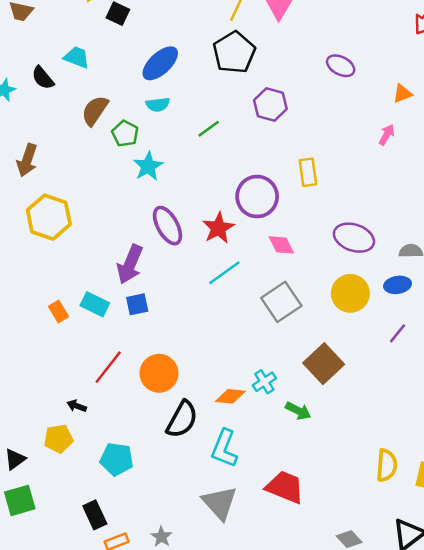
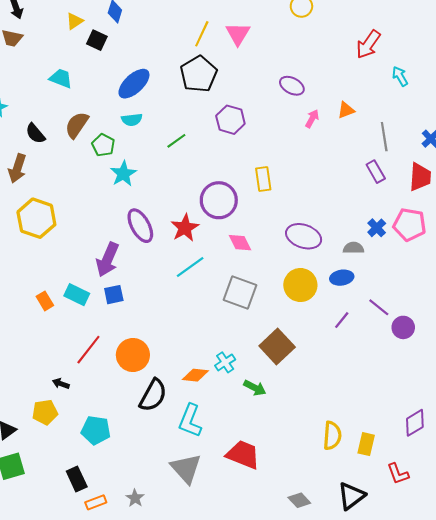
black semicircle: (43, 78) -> (35, 133), moved
pink arrow: (387, 135) -> (312, 119), moved
gray square: (281, 302) -> (240, 292), turned -36

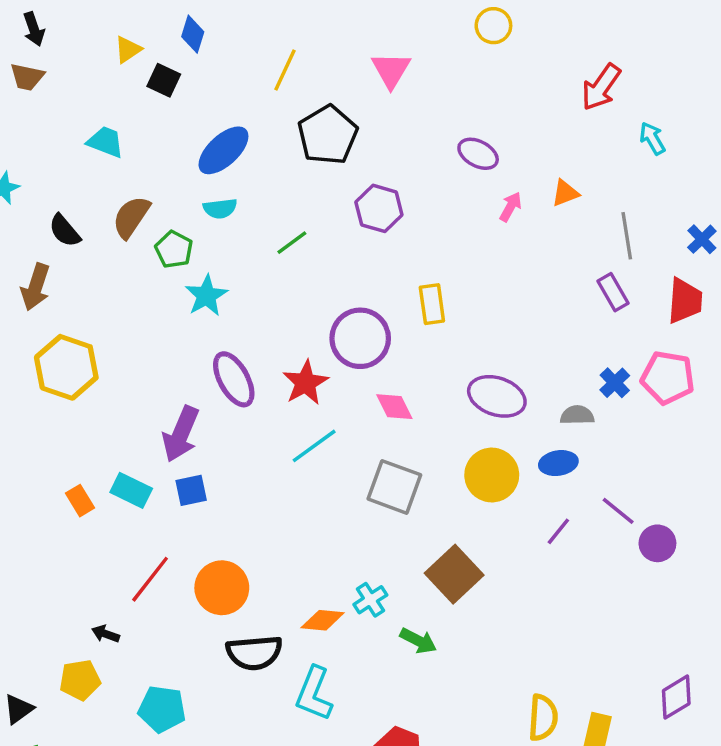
yellow line: (202, 34) -> (285, 70), moved
black semicircle: (153, 395) -> (254, 653), turned 56

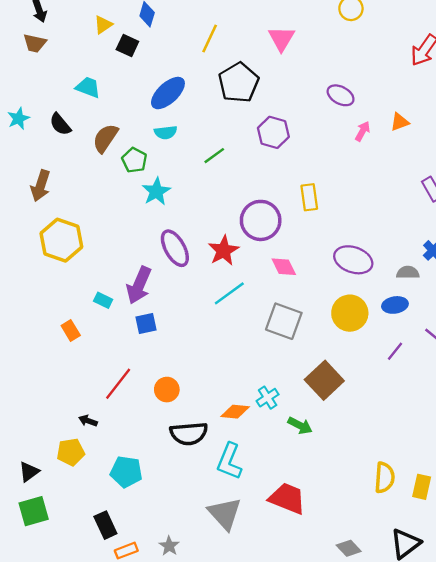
black semicircle: (65, 231) -> (60, 124), moved
cyan rectangle: (131, 490) -> (103, 300), moved, size x0.7
orange circle: (222, 588) -> (167, 390), size x0.7

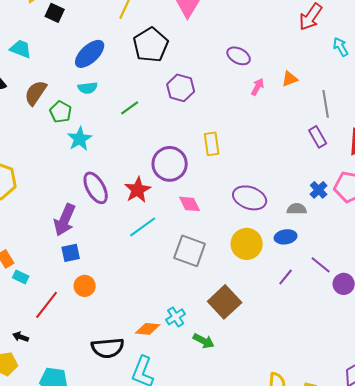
cyan rectangle: (103, 300) -> (21, 277), moved
orange circle: (167, 390) -> (85, 286), moved

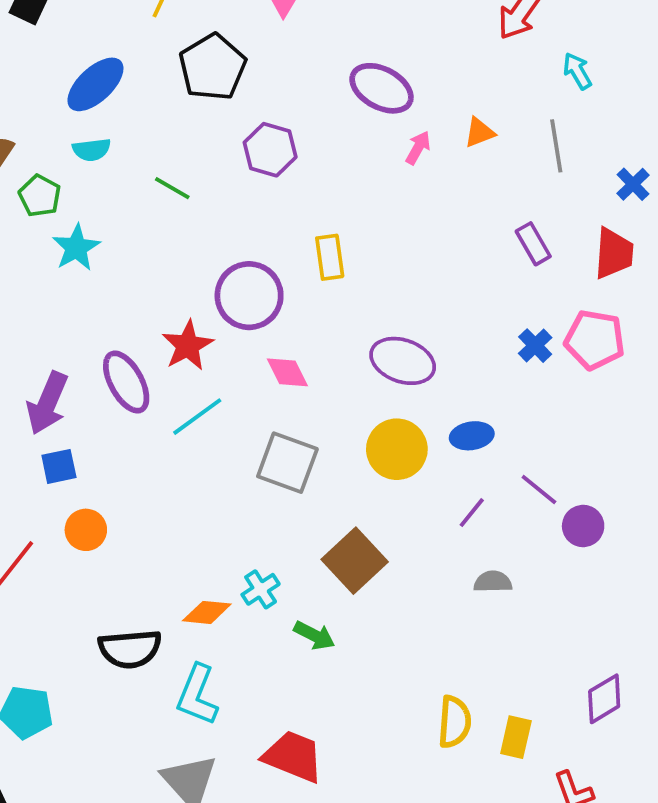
purple ellipse: (239, 56) -> (382, 88), size x1.4
gray line: (326, 104) -> (556, 146), moved
green line: (130, 108) -> (172, 188), turned 66
purple ellipse: (96, 188) -> (126, 382), moved
gray semicircle: (297, 209) -> (493, 582), moved

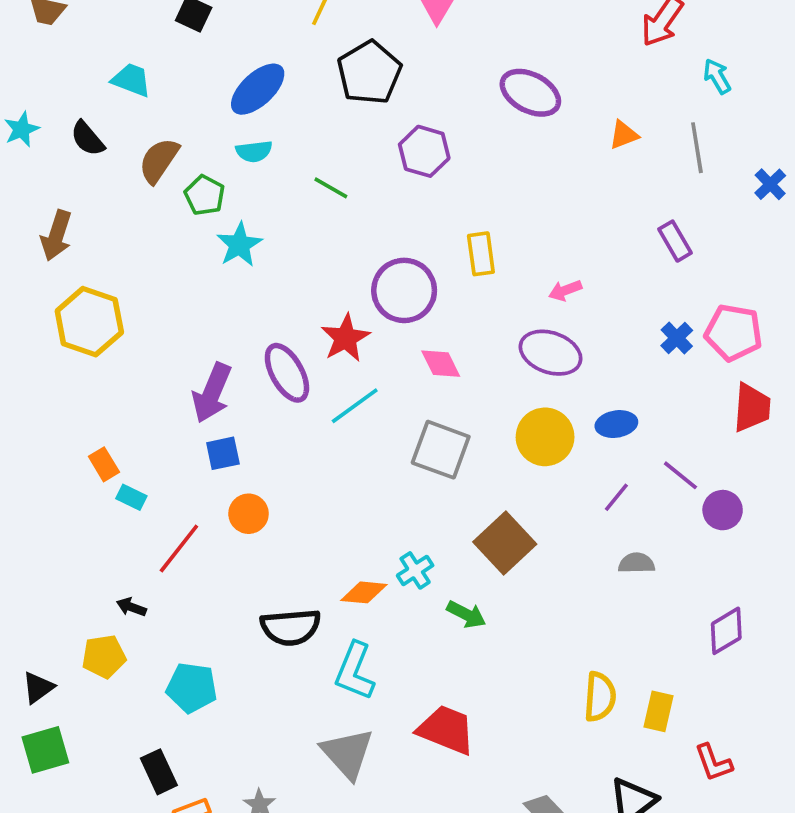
pink arrow: (418, 148) -> (565, 290), moved, turned -140
red trapezoid: (614, 253) -> (752, 408), moved
purple diamond: (604, 699) -> (726, 631), moved

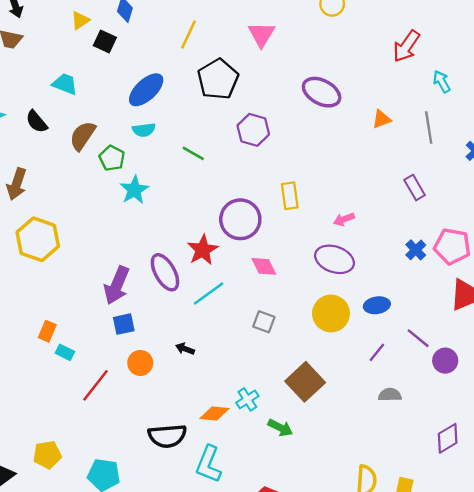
gray square: (441, 450) -> (264, 322), size x0.6
orange rectangle: (104, 464) -> (47, 331), turned 54
black arrow: (131, 607) -> (185, 349), moved

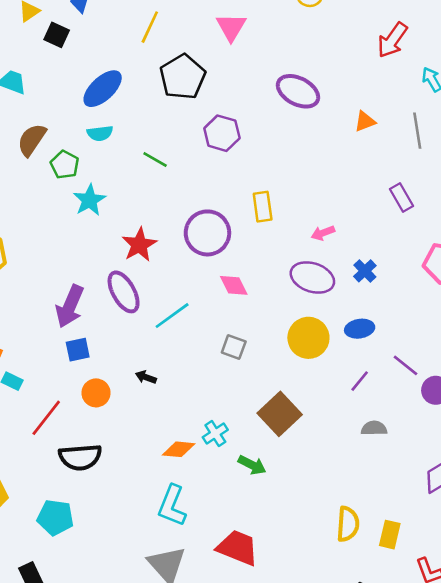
red star: (203, 250) -> (139, 245), moved
blue cross: (416, 250) -> (365, 271), moved
black semicircle: (167, 436) -> (80, 457), moved

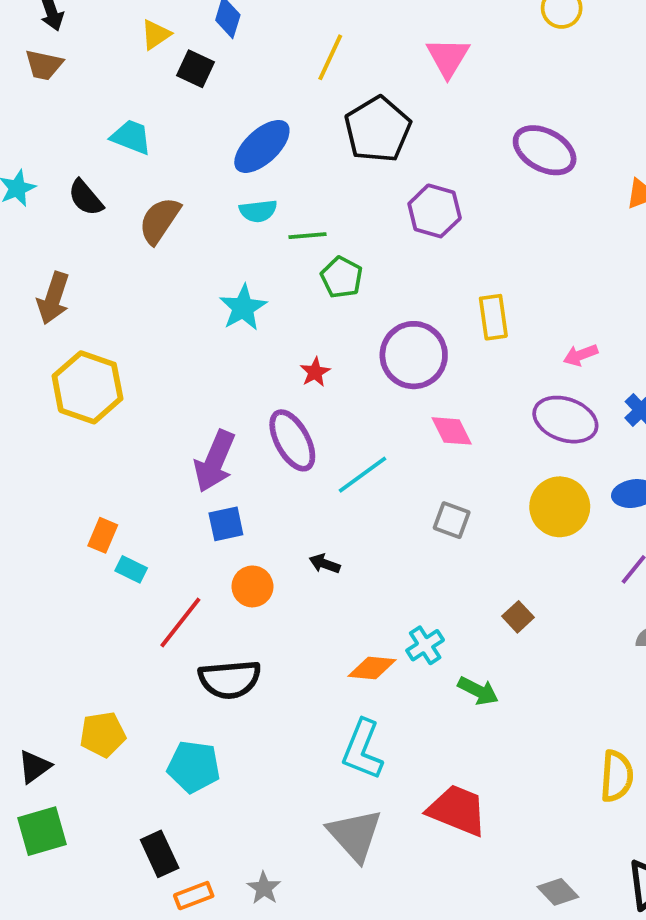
green line: (155, 159) -> (307, 236), moved, turned -35
green pentagon: (65, 165) -> (342, 277), moved
red star: (139, 245) -> (315, 372), size x0.6
brown square: (280, 414) -> (518, 617), size x0.5

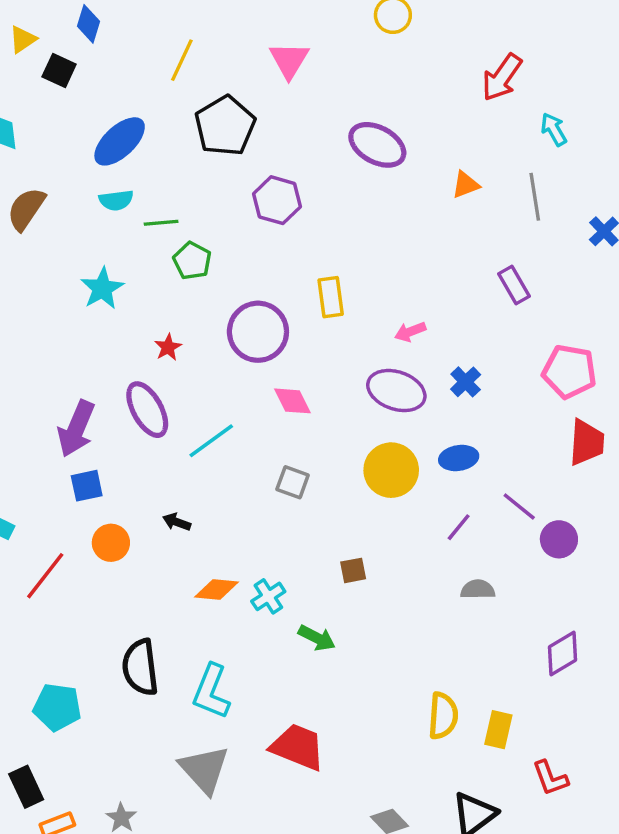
brown square: (518, 617) -> (353, 570), turned 32
orange diamond: (372, 668) -> (216, 589), moved
black semicircle: (230, 679) -> (140, 667), moved, turned 88

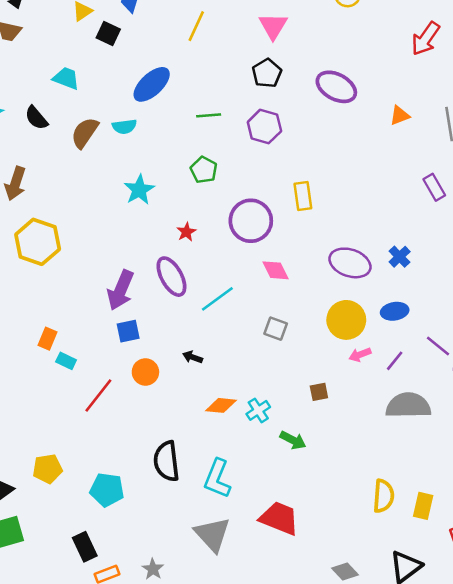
black pentagon: (225, 126) -> (267, 73), moved, size x0.7
cyan semicircle: (116, 200) -> (124, 127), moved
green line: (161, 223) -> (209, 115), moved
pink arrow: (410, 332) -> (360, 355), moved
gray semicircle: (478, 589) -> (408, 405), size x1.8

